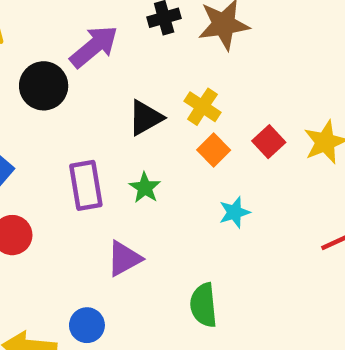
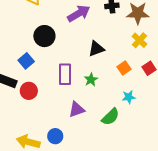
black circle: (44, 86) -> (44, 36), moved
yellow cross: (202, 107) -> (139, 40), moved
green semicircle: (203, 305) -> (110, 117), moved, turned -138

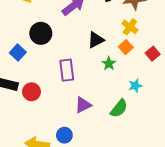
yellow cross: (139, 40) -> (130, 27), moved
blue square: (26, 61) -> (18, 53), moved
orange square: (124, 68) -> (126, 47), moved
green star: (91, 80) -> (109, 64), moved

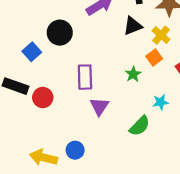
black triangle: (96, 40) -> (133, 26), moved
purple triangle: (83, 105) -> (99, 106), moved, turned -36

